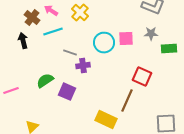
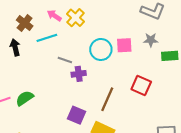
pink arrow: (51, 11) -> (54, 16), moved
green semicircle: (45, 81) -> (25, 98), moved
purple square: (67, 92) -> (77, 115), moved
brown line: (127, 101) -> (107, 99), moved

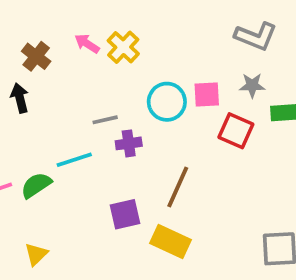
cyan line: (47, 38) -> (74, 160), moved
gray line: (65, 60) -> (105, 120), turned -32
red square: (141, 86) -> (236, 131), moved
purple square: (77, 115) -> (125, 214), turned -36

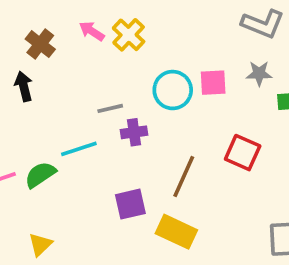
red square: (236, 131) -> (243, 153), moved

